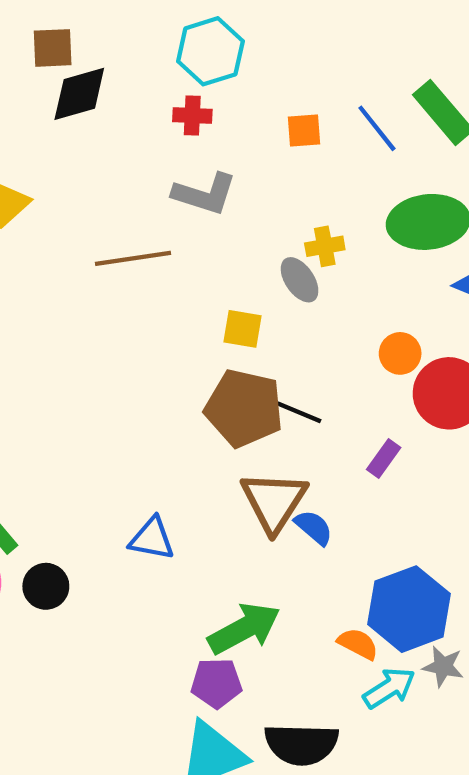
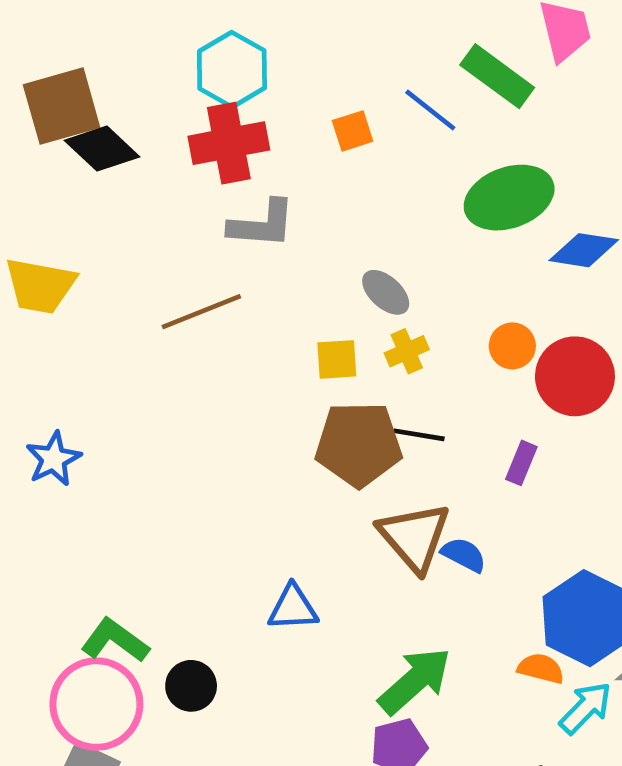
brown square: (53, 48) -> (62, 106), size x1.6
black diamond: (79, 94) -> (102, 149), turned 72
red cross: (192, 116) -> (229, 143), size x1.8
yellow cross: (325, 246) -> (407, 351), moved

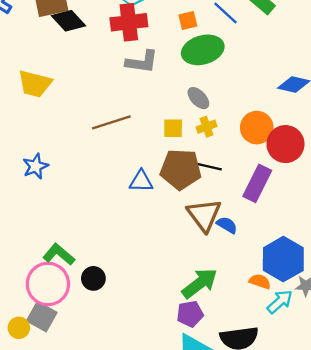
green ellipse: (509, 198) -> (203, 50), moved
brown line: (201, 312) -> (111, 122), moved
orange circle: (512, 346) -> (257, 128), size x1.5
purple rectangle: (521, 463) -> (257, 183), size x1.8
blue triangle: (293, 608) -> (141, 181), moved

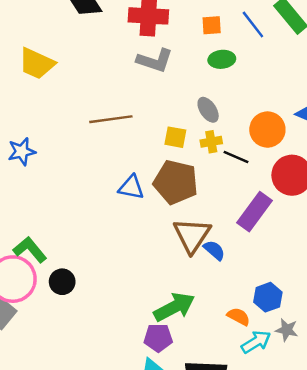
green ellipse: (203, 50) -> (222, 59), size x0.6
orange circle: (257, 128) -> (267, 130), moved
black line: (210, 167) -> (236, 157), moved
blue hexagon: (283, 259) -> (268, 297), size x0.6

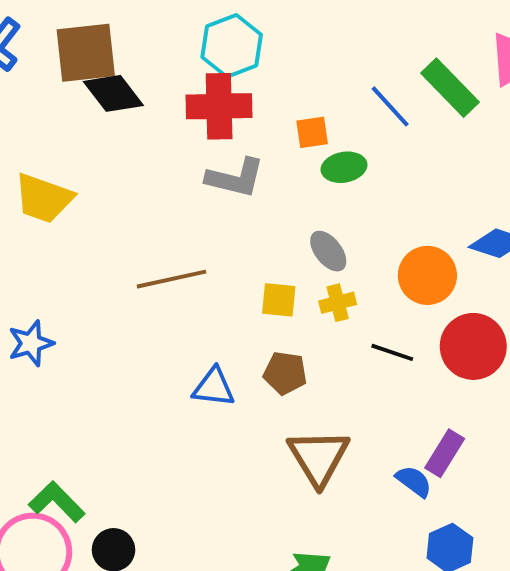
orange square: (212, 25) -> (312, 132), moved
black line: (236, 157) -> (392, 352), moved
brown pentagon: (176, 182) -> (285, 373), size x0.6
purple rectangle: (254, 212) -> (445, 453), moved, size x0.7
blue semicircle: (214, 250) -> (414, 481), moved

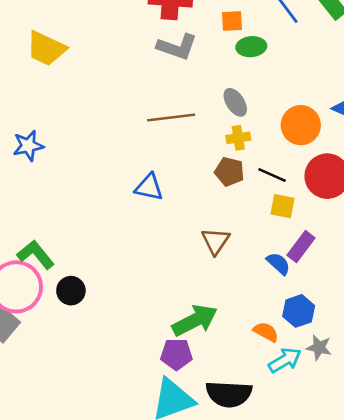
brown line: (172, 279) -> (171, 117), moved
yellow square: (279, 300) -> (282, 206), moved
brown pentagon: (285, 373) -> (229, 172), moved
brown triangle: (319, 457) -> (216, 241), size x0.7

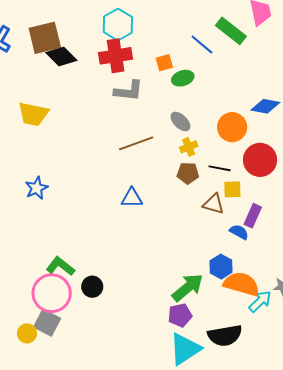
brown triangle: (216, 241) -> (214, 204), moved, turned -35
blue hexagon: (299, 311) -> (221, 267), moved
orange semicircle: (266, 332) -> (242, 284), size x1.8

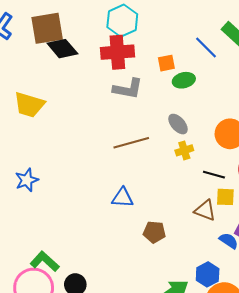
brown pentagon: (188, 173) -> (154, 232), moved

